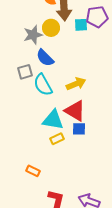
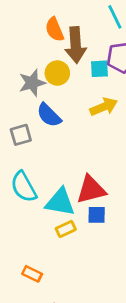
yellow arrow: (76, 84) -> (104, 107), moved
cyan semicircle: (43, 85) -> (24, 187), moved
red triangle: (75, 111) -> (91, 190), turned -45

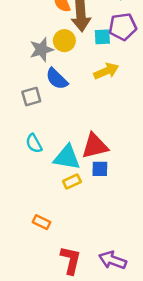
cyan semicircle: (24, 187) -> (34, 143), size x0.7

